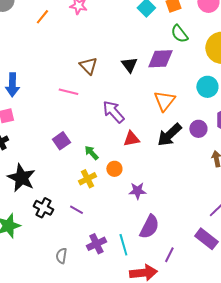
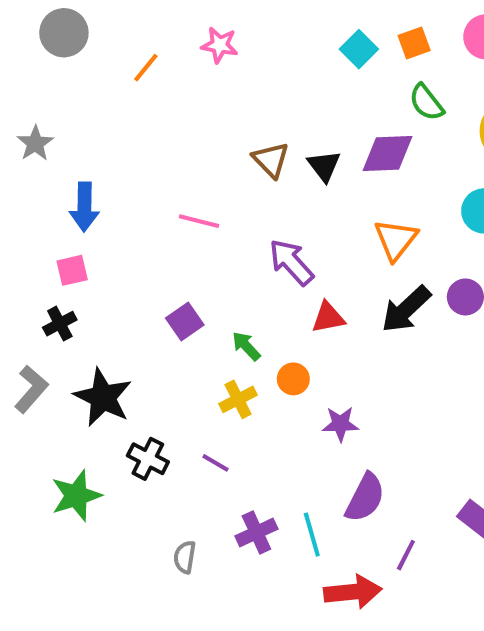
brown triangle: (88, 66) -> (271, 160), moved

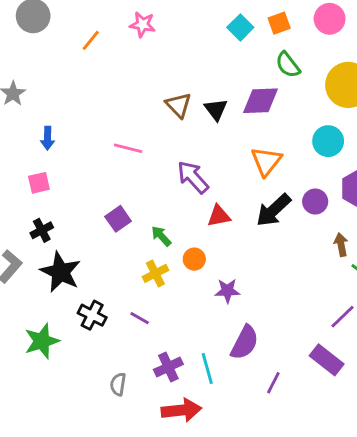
blue arrow: (84, 207) -> (48, 138), size x0.7
black cross: (60, 324) -> (42, 230), moved
red arrow: (353, 592) -> (181, 410), moved

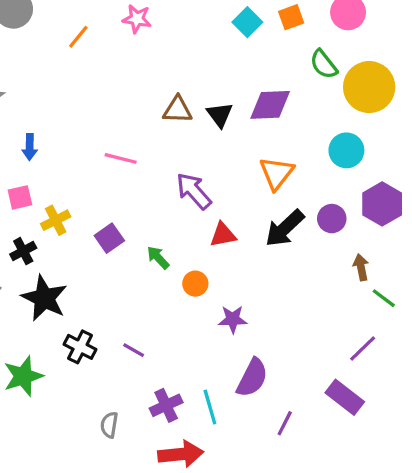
green semicircle: (288, 65) -> (324, 64), moved
brown triangle: (178, 105) -> (177, 110), turned -44
yellow cross: (155, 273) -> (56, 220), moved

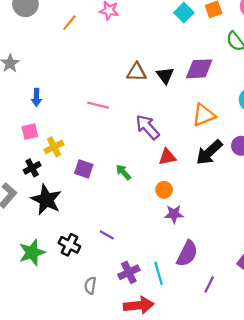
orange triangle: (277, 173) -> (204, 115), turned 30
purple square: (109, 238) -> (84, 169), moved, turned -36
orange circle: (195, 284) -> (164, 190), moved
black cross: (80, 347) -> (69, 245), moved

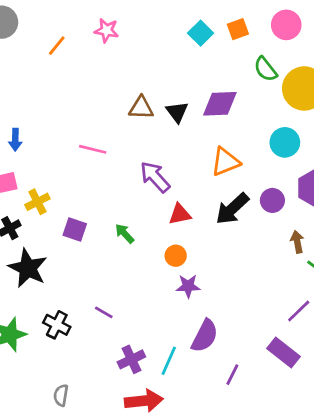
cyan line: (159, 273) -> (169, 361), turned 40
gray semicircle: (90, 286) -> (61, 395), moved

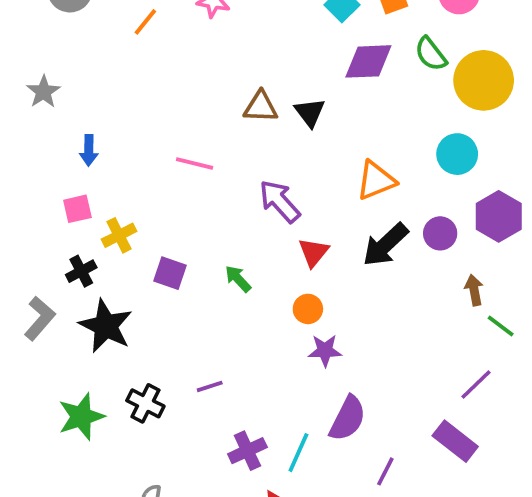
purple diamond: (220, 104) -> (368, 61), moved
red triangle: (180, 214) -> (314, 252), turned -40
purple line: (104, 312) -> (210, 386), turned -48

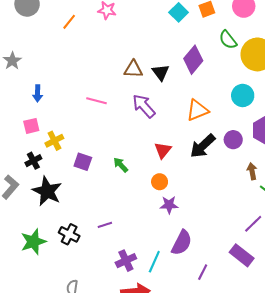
purple diamond: (368, 61) -> (193, 60), moved, turned -48
purple arrow: (280, 201) -> (144, 106), moved

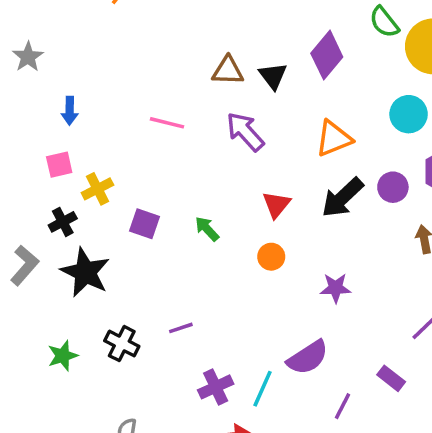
purple star: (169, 205) -> (336, 288), moved
green star: (33, 242) -> (63, 356), size x0.7
purple semicircle: (182, 243) -> (308, 357), turned 30
purple rectangle: (242, 255) -> (391, 378), moved, size x0.7

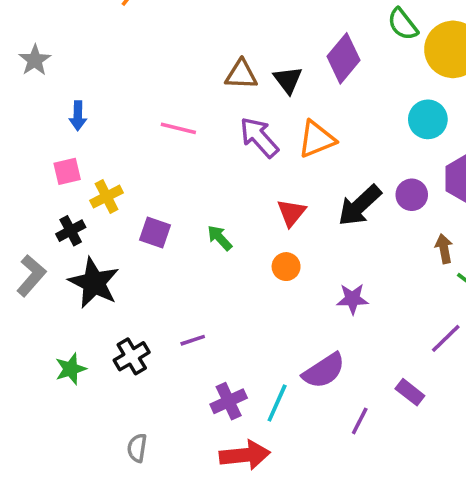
orange triangle: (334, 138) -> (317, 139), moved
black cross: (122, 344) -> (132, 356), turned 32

